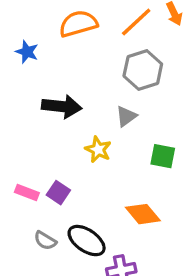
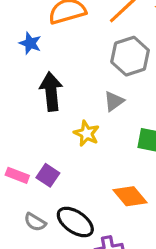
blue star: (27, 52) -> (30, 43), moved
black arrow: (62, 106) -> (51, 92), turned -102

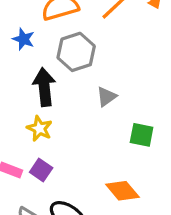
gray hexagon: (130, 56) -> (76, 52), moved
yellow star: (87, 133) -> (39, 129), moved

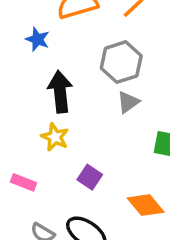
gray hexagon: (76, 52) -> (121, 62), moved
purple square: (41, 170) -> (90, 177), moved

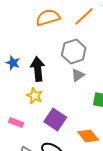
blue star: (37, 39) -> (13, 63), moved
purple square: (90, 177) -> (55, 119), size x1.5

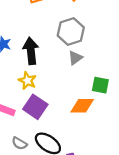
purple square: (55, 119) -> (35, 107), moved
orange diamond: (88, 136) -> (82, 106), moved, turned -50

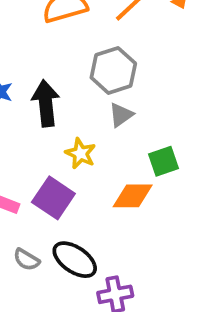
yellow star: (27, 81) -> (80, 153), moved
green square: (100, 85) -> (163, 161), turned -30

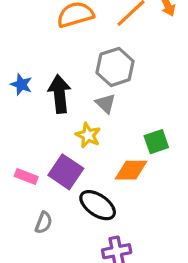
gray triangle: (121, 115) -> (106, 104), moved, turned -40
gray semicircle: (26, 260) -> (44, 223), turned -100
black ellipse: (75, 260) -> (98, 205), moved

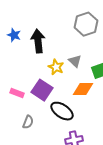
gray hexagon: (115, 67) -> (86, 24), moved
gray triangle: (106, 104) -> (75, 61), moved

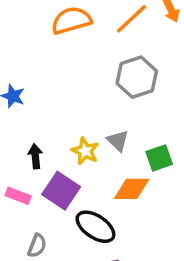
black arrow: (38, 41) -> (35, 156), moved, size x0.6

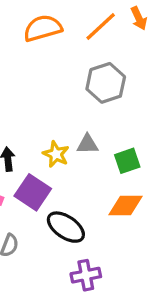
gray triangle: (118, 141) -> (87, 144), turned -45
orange diamond: (132, 189) -> (126, 206), moved

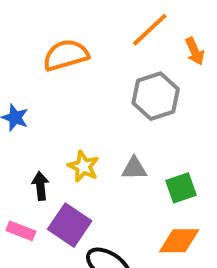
orange arrow: (139, 18) -> (195, 51), moved
orange semicircle: (43, 28) -> (66, 55), moved
yellow star: (56, 154) -> (83, 166), moved

